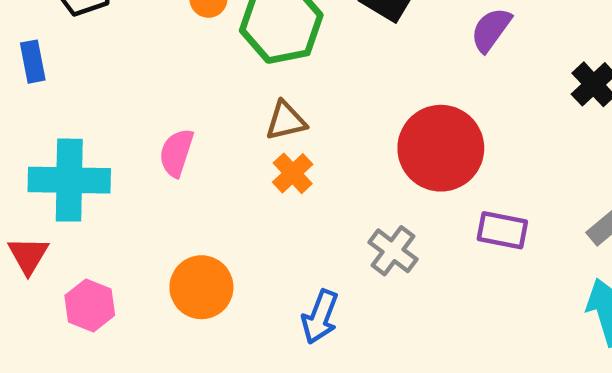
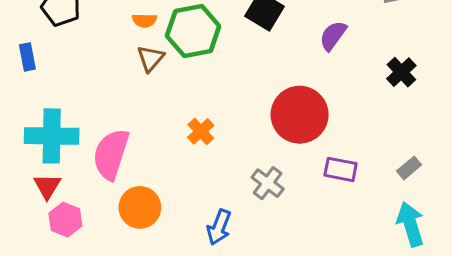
brown triangle: (286, 121) -> (151, 58), moved, turned -36
pink semicircle: (176, 153) -> (111, 154), moved, size x1.6
red triangle: (28, 255) -> (47, 186), moved

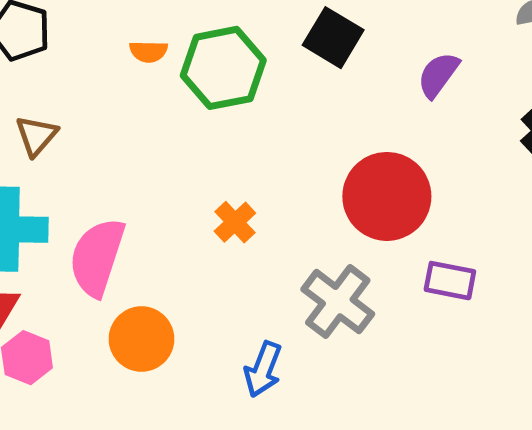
brown triangle: (151, 58) -> (36, 136), moved
gray cross: (268, 183) -> (338, 302), size x1.4

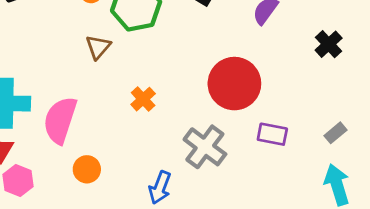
brown triangle: (36, 136) -> (98, 47), moved
orange circle: (141, 339) -> (87, 169), size x0.7

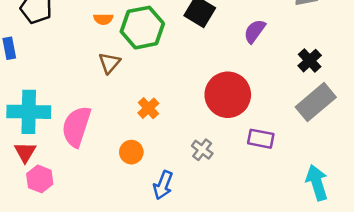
gray rectangle: (336, 133) -> (316, 102), moved, size x2.0
gray cross: (205, 147) -> (202, 150), size x0.6
orange circle: (87, 169) -> (131, 152), moved

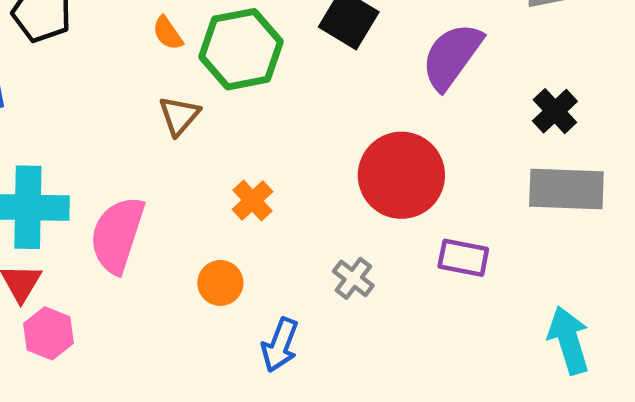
orange semicircle: (103, 19) -> (168, 33), turned 54
purple semicircle: (255, 31) -> (452, 56), size x1.5
gray rectangle: (316, 102) -> (566, 189), turned 42

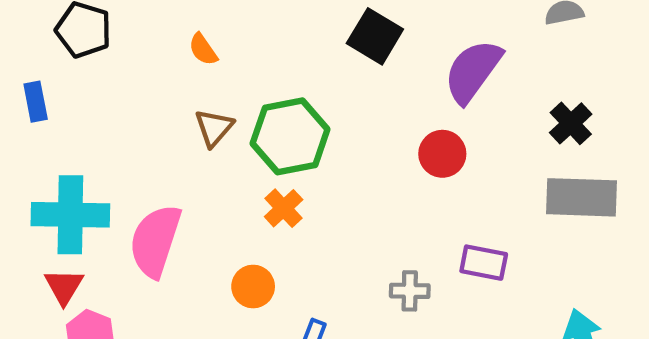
green hexagon: (241, 49) -> (290, 136), moved
red circle: (401, 175) -> (442, 154), moved, size x0.6
gray cross: (353, 278) -> (410, 291), moved, turned -36

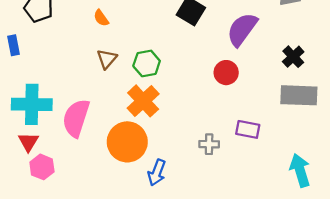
green hexagon: (290, 136) -> (147, 63), size x0.7
orange cross: (284, 208) -> (143, 101), size x1.6
orange circle: (253, 287) -> (127, 142), size x1.8

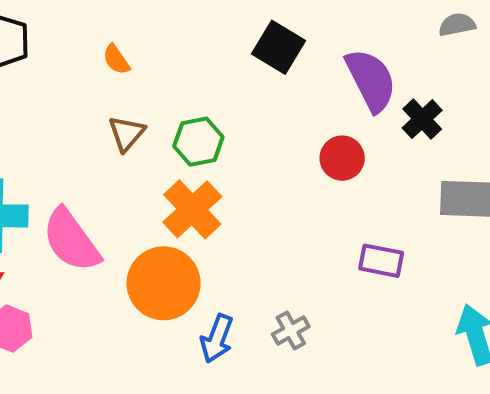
purple semicircle: (242, 29) -> (371, 80), turned 117
black cross: (293, 57) -> (422, 119), moved
pink semicircle: (76, 118) -> (71, 240), turned -54
gray cross: (209, 144) -> (291, 330), moved, turned -30

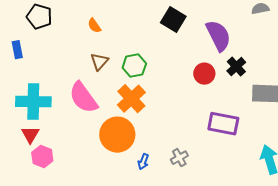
black cross: (422, 119) -> (236, 67), moved
pink semicircle: (71, 240) -> (83, 98), moved
purple rectangle: (381, 261) -> (223, 124), size x1.4
blue arrow: (217, 339) -> (143, 162), size x0.7

